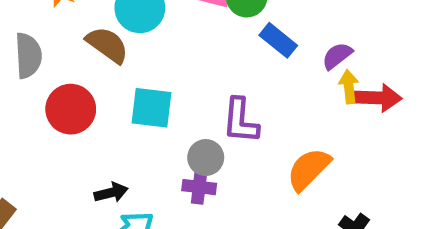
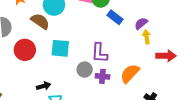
red arrow: (378, 98) -> (166, 56), moved
purple cross: (199, 187) -> (102, 76), moved

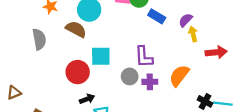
red circle: (25, 50) -> (78, 72), moved

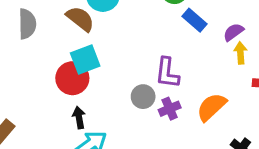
cyan square: (101, 56) -> (85, 59), moved, turned -30
purple cross: (150, 82) -> (170, 109), turned -32
black arrow: (87, 99) -> (79, 118), turned -88

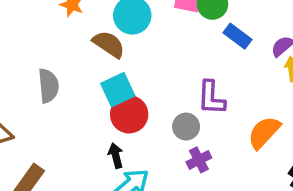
gray semicircle: (27, 24) -> (48, 86), moved
red circle: (72, 78) -> (129, 114), moved
purple cross: (170, 109) -> (199, 160), moved

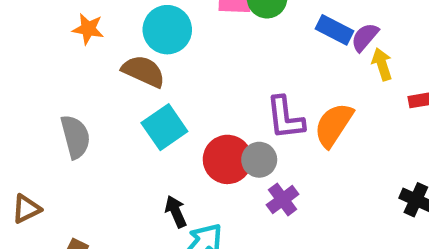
blue rectangle: (238, 36) -> (334, 30), moved
red circle: (129, 114) -> (228, 159), moved
orange semicircle: (264, 132) -> (334, 125), moved

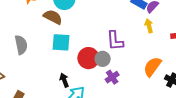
yellow arrow: (382, 64) -> (149, 26), moved
orange semicircle: (334, 125) -> (152, 67), moved
cyan square: (164, 127) -> (61, 42), turned 36

